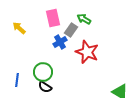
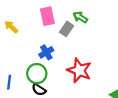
blue cross: (60, 42) -> (46, 52), moved
red star: (87, 52) -> (79, 70), moved

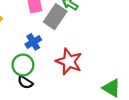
gray rectangle: (67, 29) -> (55, 17), size x1.5

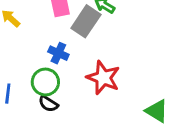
blue cross: (33, 42) -> (58, 53), turned -35

